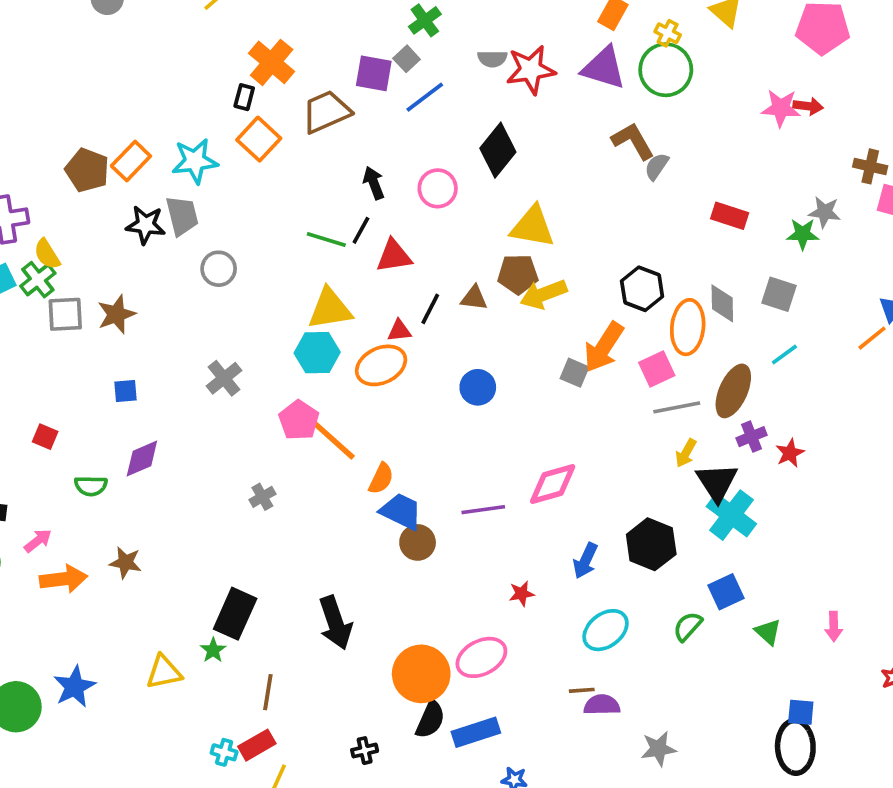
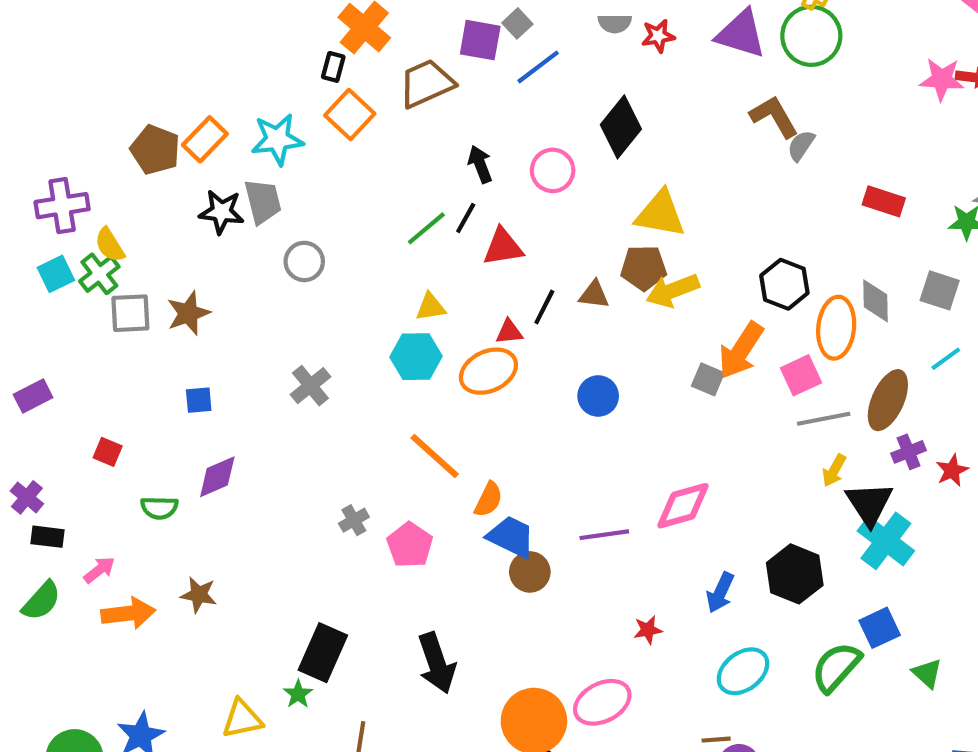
red star: (531, 70) -> (658, 36), size x0.6
green line: (326, 239) -> (426, 228), turned -57
yellow triangle: (330, 309) -> (430, 307), size x0.6
pink pentagon: (299, 420) -> (410, 545), moved
green semicircle: (688, 626) -> (836, 667), size x1.5

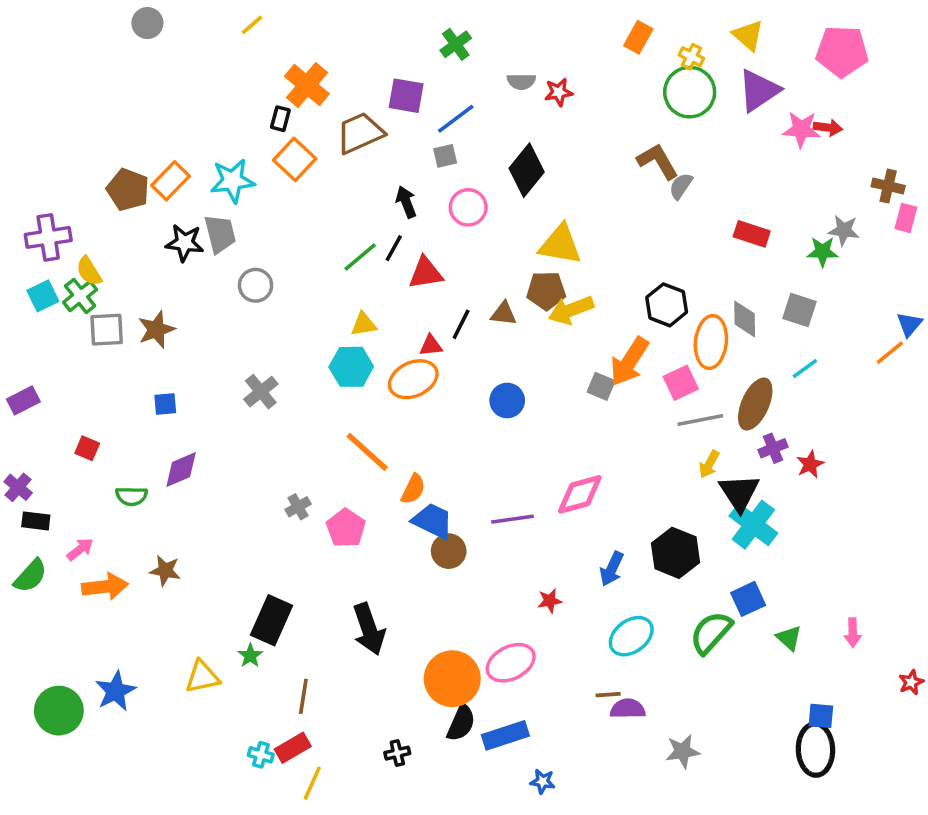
gray square: (517, 23) -> (445, 156), moved, turned 30
purple triangle: (741, 34) -> (759, 90), moved, turned -51

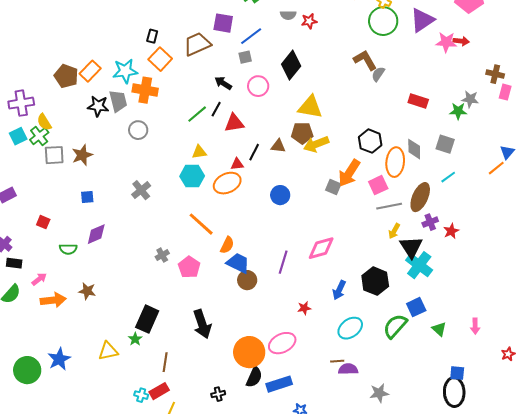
orange cross: (307, 85) -> (145, 90), moved, turned -30
black arrow: (406, 202) -> (223, 83), turned -36
purple line: (512, 519) -> (283, 262), turned -65

